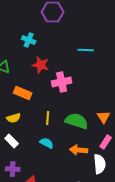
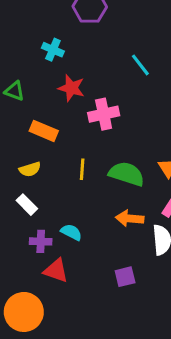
cyan line: (86, 50) -> (140, 65), turned 49
cyan semicircle: (47, 143) -> (71, 232), moved
purple cross: (13, 169) -> (41, 241), moved

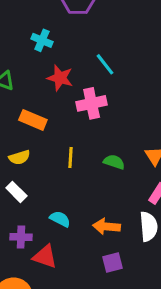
cyan line: (140, 65) -> (105, 64), moved
green semicircle: (127, 174) -> (114, 162), size x0.6
orange arrow: (130, 218) -> (107, 226), moved
purple cross: (41, 241) -> (21, 237), moved

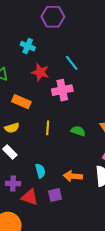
cyan semicircle: (60, 219) -> (40, 171), turned 48
purple square: (113, 263) -> (55, 195), moved

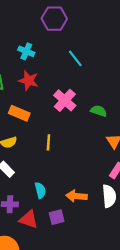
cyan line: (72, 63) -> (75, 58), moved
red star: (40, 72) -> (29, 81), moved
pink cross: (62, 90) -> (65, 100), turned -36
green semicircle: (78, 131) -> (99, 111), moved

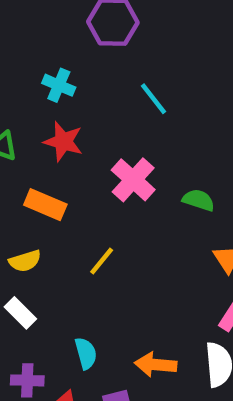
yellow line: (48, 142) -> (102, 261), turned 35

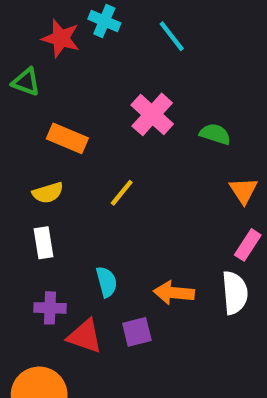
cyan cross: (59, 85) -> (104, 21), moved
red star: (63, 142) -> (61, 38), moved
white rectangle: (20, 313) -> (43, 243), turned 36

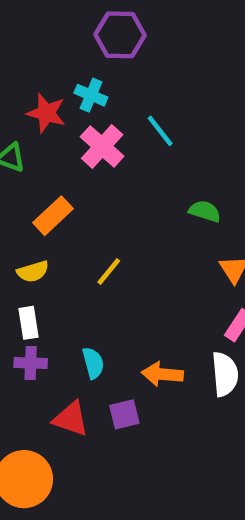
cyan line: (172, 36) -> (160, 131), moved
pink cross: (152, 114) -> (102, 146), moved
orange rectangle: (67, 138) -> (53, 216), turned -66
purple cross: (50, 308) -> (31, 363), moved

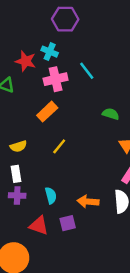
pink cross: (102, 146) -> (56, 79), turned 35
orange rectangle: (53, 216) -> (47, 112), moved

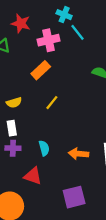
cyan cross: (50, 52) -> (64, 15), moved
purple square: (68, 223) -> (74, 197), moved, size x1.5

